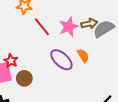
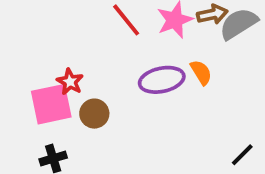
purple ellipse: (61, 60) -> (162, 80), turned -55

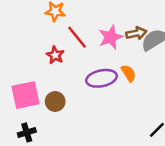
red star: (70, 82) -> (55, 55), moved

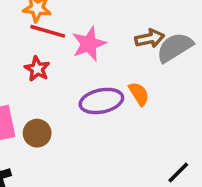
red line: (77, 37) -> (48, 31), moved, turned -35
pink star: (111, 37) -> (89, 44), moved

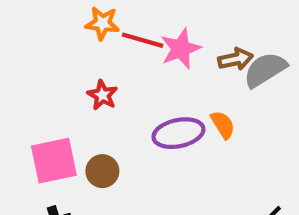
red line: (48, 31) -> (143, 40), moved
pink star: (89, 44) -> (181, 49), moved

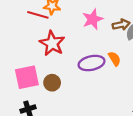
red line: (143, 40) -> (38, 15), moved
red star: (102, 95) -> (52, 43), size x1.6

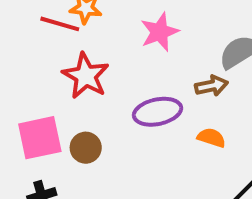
brown arrow: (121, 25) -> (211, 86), moved
orange semicircle: (115, 59) -> (211, 138), moved, turned -40

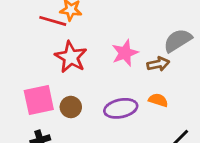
pink star: (160, 32) -> (125, 53), moved
purple ellipse: (158, 112) -> (121, 108), moved

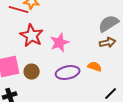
pink star: (125, 53) -> (60, 43), moved
brown arrow: (158, 64) -> (108, 43), moved

